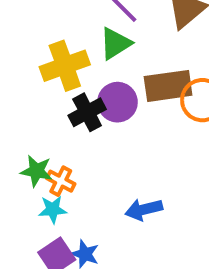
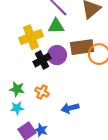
green triangle: (115, 43) -> (56, 26), turned 30
orange cross: (61, 181) -> (42, 92), moved
cyan star: (53, 209) -> (17, 108), moved

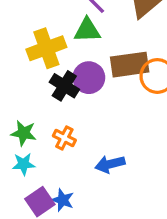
black cross: (42, 60) -> (64, 86), turned -30

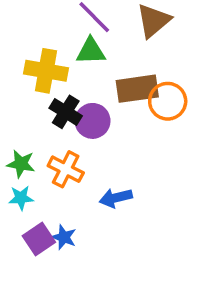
yellow cross: (46, 48) -> (46, 71), turned 30
purple circle: (89, 78) -> (93, 121), moved
orange cross: (64, 138) -> (66, 169), size x1.4

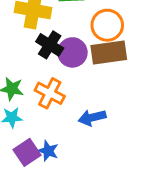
brown rectangle: (137, 89) -> (109, 52), moved
orange circle: (168, 101) -> (107, 25), moved

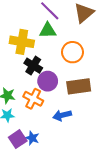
purple circle: (72, 52) -> (48, 81), moved
brown rectangle: (109, 52) -> (79, 86), moved

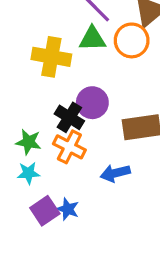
orange circle: (72, 52) -> (132, 40), moved
black cross: (33, 66) -> (69, 117), moved
purple circle: (48, 81) -> (92, 103), moved

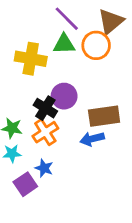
orange cross: (69, 147) -> (45, 132), turned 30
blue arrow: (115, 173) -> (92, 139), moved
blue star: (68, 209) -> (44, 168), moved

